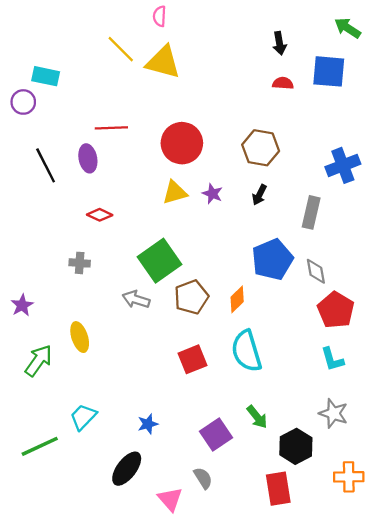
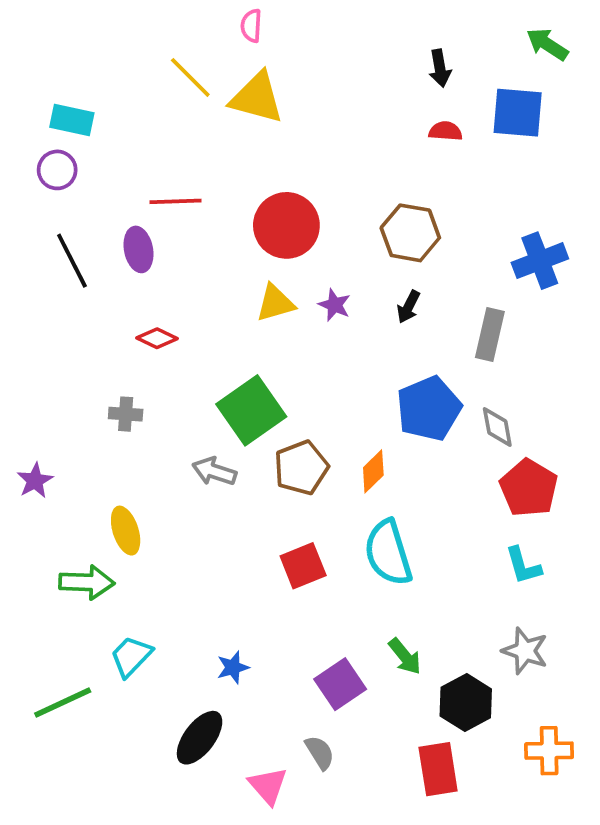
purple circle: (23, 102) -> (57, 170), moved
green arrow: (39, 361) -> (87, 582), moved, turned 56

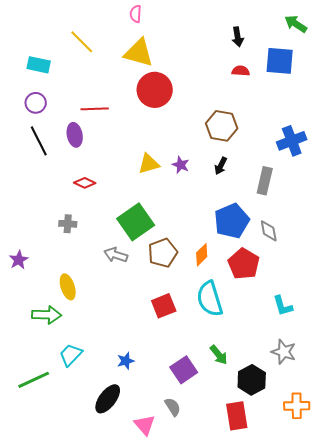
yellow line: (190, 77) -> (82, 42), moved
purple circle: (57, 170) -> (36, 103), moved
red circle: (286, 225) -> (155, 90), moved
red pentagon: (529, 488) -> (244, 264), moved

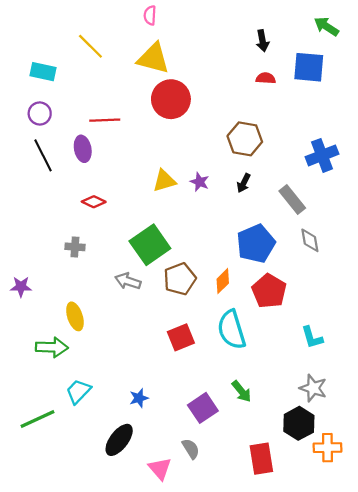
gray rectangle: (265, 181) -> (292, 200), turned -52
gray diamond: (269, 231) -> (310, 240), moved
purple star: (19, 260) -> (21, 287), turned 30
black hexagon: (252, 380) -> (299, 423), moved

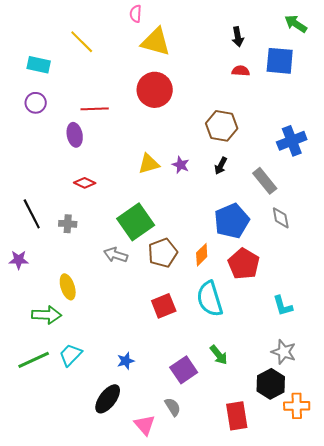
yellow triangle: (153, 58) -> (156, 42), moved
black line: (43, 155) -> (32, 214), moved
green line: (37, 419) -> (34, 360), moved

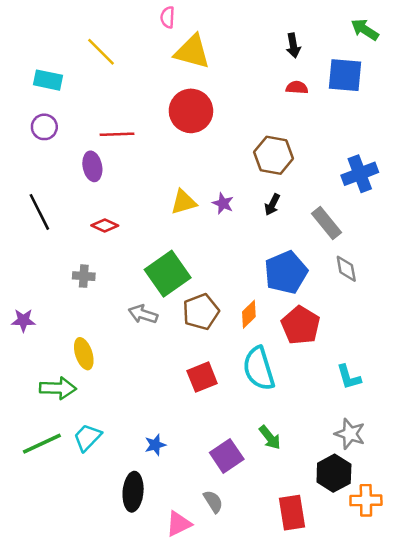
black line: (32, 214) -> (39, 212), moved
black ellipse: (108, 399) -> (133, 492), turned -32
pink triangle: (145, 425) -> (179, 524), turned 45

